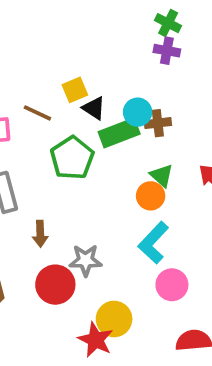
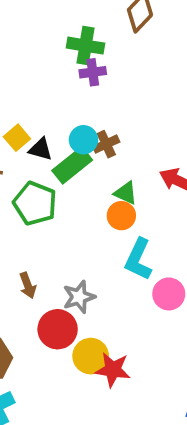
green cross: (168, 23) -> (85, 46), size x1.4
yellow circle: (114, 319) -> (91, 356), moved

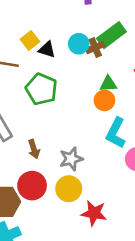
green rectangle: (72, 165) -> (111, 35), moved
green triangle: (126, 193) -> (108, 84), turned -30
red circle: (58, 329) -> (32, 186), moved
yellow circle: (91, 356) -> (69, 189), moved

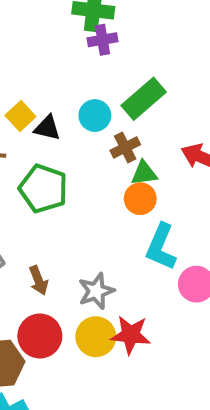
brown cross: (95, 47) -> (125, 148), moved
red star: (94, 213) -> (131, 335), moved

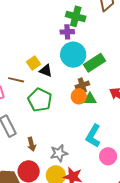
purple cross: (102, 40) -> (67, 32), moved
cyan circle: (95, 116) -> (73, 55), moved, size x1.6
orange circle: (140, 199) -> (79, 96), moved

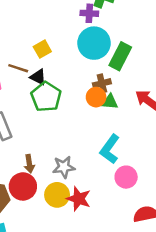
green rectangle: (94, 63) -> (120, 56), turned -35
black triangle: (46, 71) -> (38, 77), moved
brown arrow: (32, 144) -> (29, 164), moved

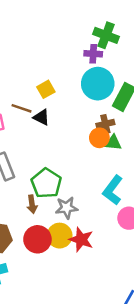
green pentagon: (46, 97) -> (46, 183), moved
red circle: (23, 186) -> (37, 239), moved

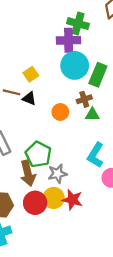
purple cross: (93, 54) -> (69, 40), size x1.5
orange circle: (99, 138) -> (60, 112), moved
brown arrow: (32, 204) -> (28, 173), size x1.6

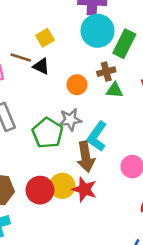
cyan L-shape: (96, 155) -> (97, 136), moved
brown arrow: (28, 173) -> (86, 157), moved
gray star: (57, 174) -> (70, 120), moved

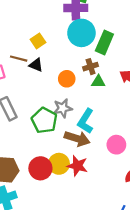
brown arrow: (86, 157) -> (77, 139), turned -60

